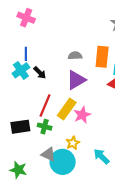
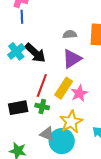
blue line: (26, 54) -> (22, 17), moved
black arrow: (40, 73) -> (35, 53), size x1.6
yellow star: (73, 143) -> (71, 122), size x1.6

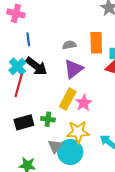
blue line: (22, 17) -> (28, 39), moved
red line: (42, 85) -> (19, 85), moved
yellow star: (71, 122) -> (78, 132), turned 30
gray triangle: (47, 134) -> (55, 146), turned 49

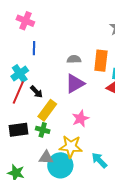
black arrow: (36, 66) -> (36, 92), moved, size x0.6
yellow rectangle: (68, 99) -> (47, 110), moved
gray triangle: (55, 146) -> (46, 158), turned 49

